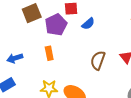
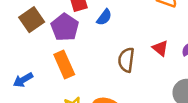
orange rectangle: (49, 53) -> (64, 64), size x1.5

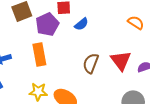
red triangle: (160, 48) -> (121, 61), size x1.5

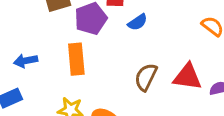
red triangle: (121, 61) -> (187, 77), turned -50

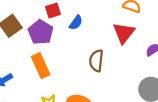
red triangle: (187, 77) -> (124, 33), moved, turned -40

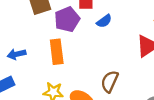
brown semicircle: (96, 61) -> (110, 81), moved

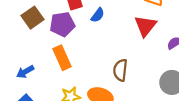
purple pentagon: (67, 19) -> (62, 24), turned 30

